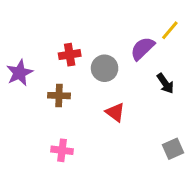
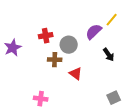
brown cross: (59, 96) -> (55, 60), moved

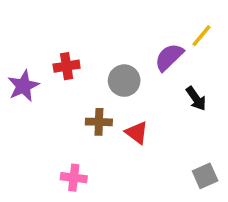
red cross: (46, 36) -> (67, 66), moved
brown cross: (55, 60) -> (99, 122), moved

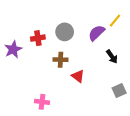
gray circle: (124, 81) -> (65, 32), moved
brown cross: (99, 122) -> (61, 60), moved
gray square: (205, 176) -> (119, 91), moved

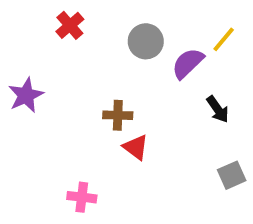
gray circle: (65, 32) -> (146, 41), moved
red cross: (38, 38) -> (70, 25), moved, turned -32
red triangle: (78, 76) -> (136, 147), moved

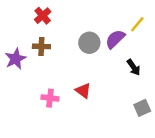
gray circle: (146, 41) -> (89, 43), moved
brown cross: (118, 115) -> (41, 46), moved
pink cross: (82, 197) -> (50, 98), moved

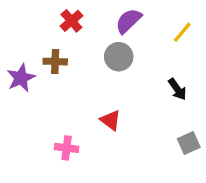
red cross: (43, 16) -> (71, 21), moved
purple semicircle: (115, 39) -> (128, 21), moved
pink cross: (50, 98) -> (67, 148), moved

